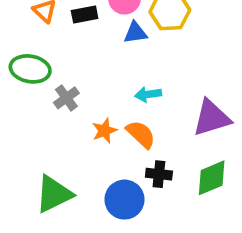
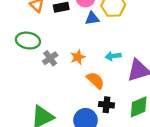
cyan arrow: (148, 94) -> (113, 56), moved
orange star: (105, 131) -> (78, 57), moved

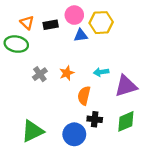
green ellipse: (28, 41) -> (16, 44), moved
orange semicircle: (95, 80) -> (84, 96), turned -120

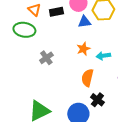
orange star: (67, 73) -> (83, 49), moved
black cross: (95, 119) -> (97, 100), turned 32

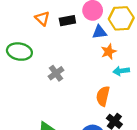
green ellipse: (24, 30) -> (19, 52), moved
orange star: (83, 49) -> (109, 52), moved

